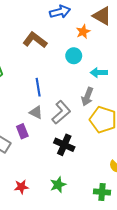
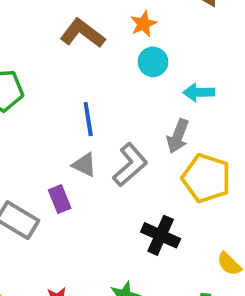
orange star: (83, 32) -> (143, 24), moved
black cross: (64, 145) -> (161, 235), moved

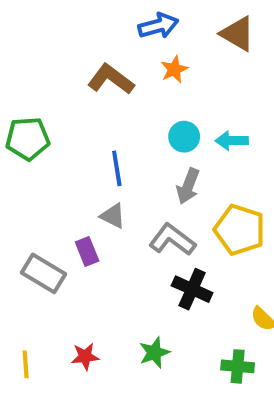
cyan circle: (153, 62) -> (184, 137), moved
gray arrow: (178, 136) -> (188, 186), moved
gray L-shape: (130, 165) -> (172, 240), moved, turned -102

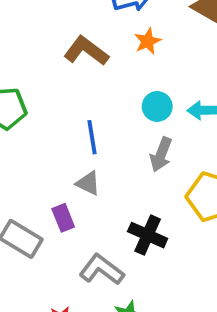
gray L-shape: (172, 240) -> (102, 270), moved
black cross: (192, 289) -> (148, 235), moved

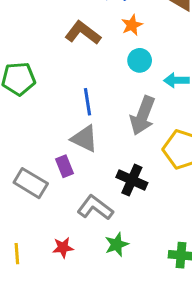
cyan circle: (157, 106) -> (140, 60), moved
gray arrow: (161, 154) -> (143, 116), size x1.4
gray triangle: (88, 183) -> (84, 139), size x1.4

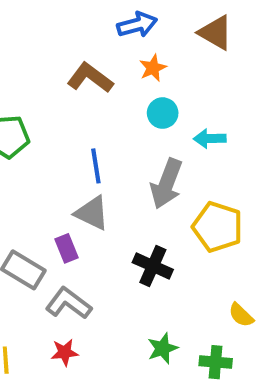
gray L-shape: (95, 208) -> (68, 303), moved
green star: (117, 244) -> (163, 348), moved

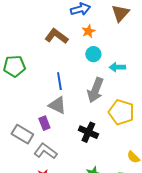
brown triangle: (216, 33) -> (120, 13), turned 42

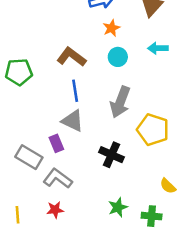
brown L-shape: (56, 36) -> (71, 57), moved
cyan arrow: (117, 67) -> (158, 48), moved

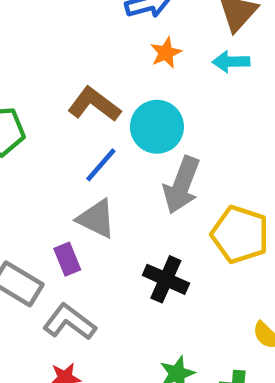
cyan arrow: (158, 48) -> (231, 62), moved
cyan circle: (118, 57) -> (157, 127), moved, size x1.5
blue line: (75, 91) -> (101, 165), turned 50

